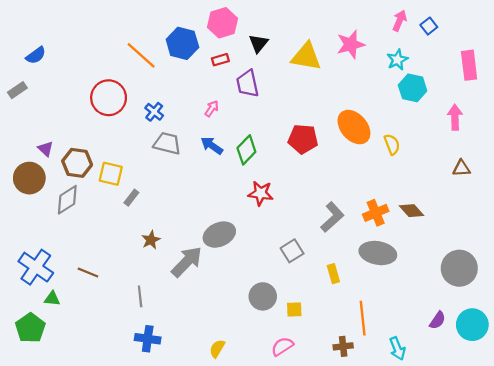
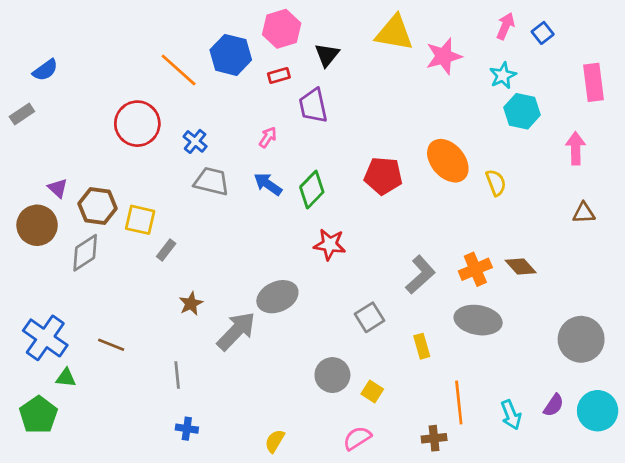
yellow triangle: (306, 56) -> (394, 33), moved
yellow square: (294, 309) -> (372, 392), turned 35
blue cross: (148, 339) -> (187, 429), size x0.7
cyan arrow: (397, 349) -> (511, 415), moved

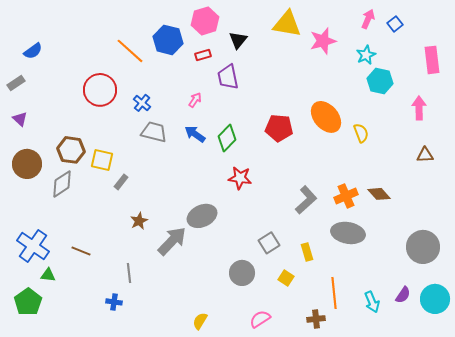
purple triangle: (58, 188) -> (20, 119), moved
gray square: (370, 317) -> (269, 243), moved
yellow square: (372, 392) -> (286, 278), moved
blue cross: (187, 429) -> (114, 302), moved

